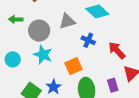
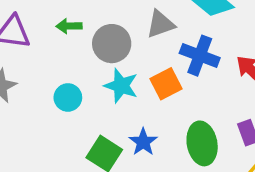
blue cross: (88, 40) -> (200, 56), size x1.5
orange square: (73, 66) -> (166, 84), moved

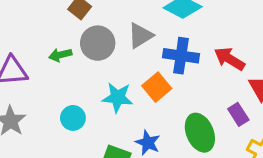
gray circle: (112, 44) -> (98, 43), moved

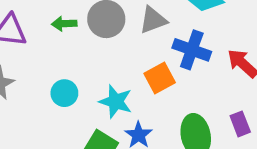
cyan star: (118, 97) -> (116, 102), moved

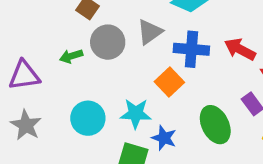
cyan circle: (64, 93) -> (88, 118), size x1.4

